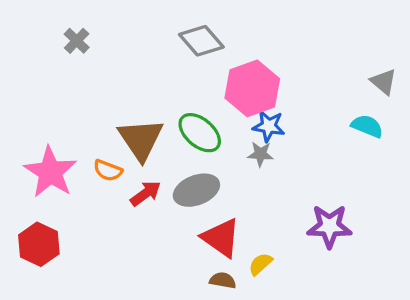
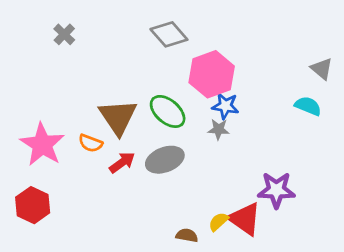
red triangle: (221, 238) -> (245, 219), moved

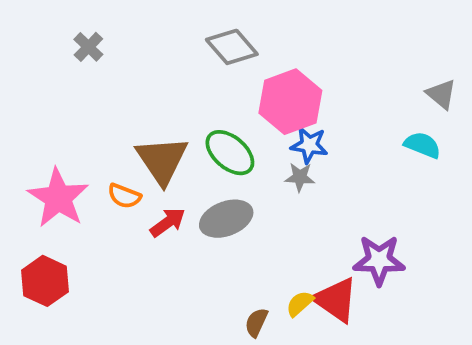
brown semicircle: (187, 235) -> (256, 322), turned -75

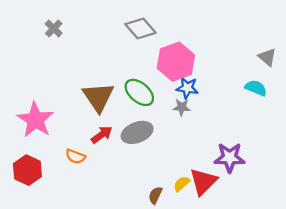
orange semicircle: (124, 196) -> (75, 156), moved
red triangle: (336, 300) -> (203, 182), turned 40

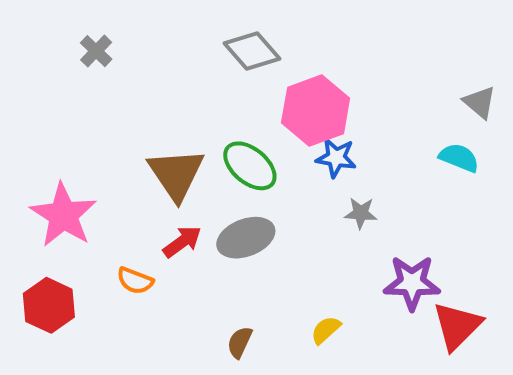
gray star: (182, 107) -> (361, 213), moved
red triangle: (203, 182) -> (457, 326), moved
brown semicircle: (155, 195) -> (240, 342), moved

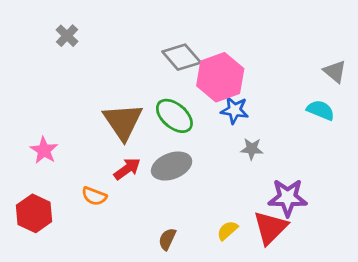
gray diamond: (252, 51) -> (182, 57), moved
pink star: (63, 215) -> (44, 150), size x0.6
red triangle: (457, 326) -> (270, 228), moved

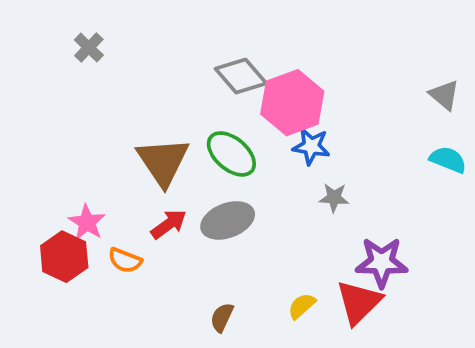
cyan semicircle: (321, 110) -> (448, 160), moved
pink star: (44, 150) -> (87, 222), moved
red hexagon: (34, 213) -> (64, 257), moved

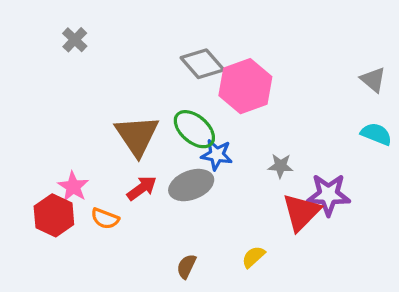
blue star: (311, 146) -> (217, 155), moved
purple star: (382, 262) -> (328, 195), moved
red triangle: (359, 302) -> (301, 212), moved

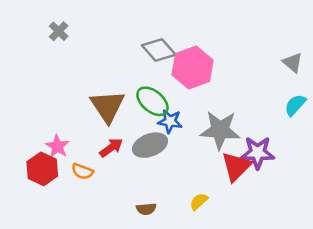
cyan semicircle: (376, 134) -> (295, 105), turned -70
gray star: (281, 166) -> (220, 130), size x2.0
brown semicircle: (186, 266) -> (146, 209), turned -120

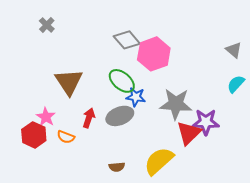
brown triangle: (107, 106) -> (69, 82), moved
red arrow: (111, 148) -> (89, 118), turned -36
yellow semicircle: (199, 201) -> (159, 161), size x2.0

